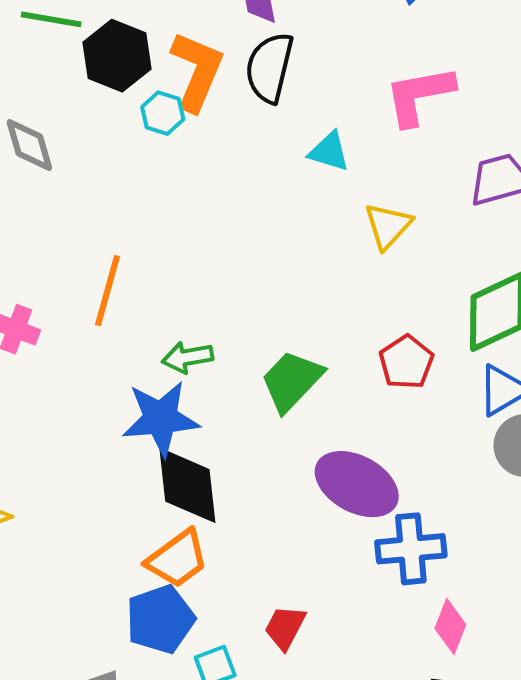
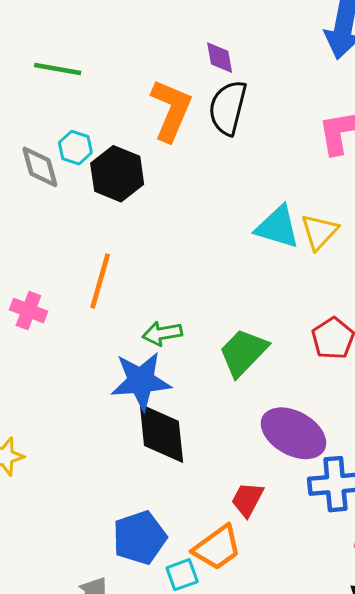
black hexagon: (117, 56) -> (117, 174), moved
cyan hexagon: (163, 113) -> (75, 148), moved
cyan triangle: (329, 152) -> (278, 227), moved, size x1.4
orange trapezoid: (177, 559) -> (217, 548), moved
red trapezoid: (285, 627) -> (247, 499), moved

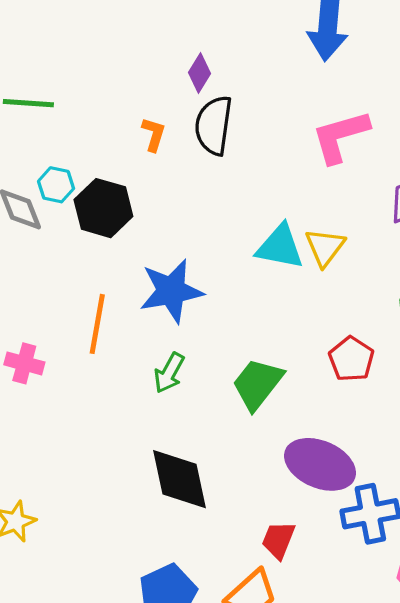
purple diamond: (220, 58) -> (199, 73), turned 48
orange L-shape: (171, 110) -> (154, 134), size x0.5
green arrow: (162, 333) -> (169, 373), turned -45
blue star: (141, 381) -> (171, 291), moved

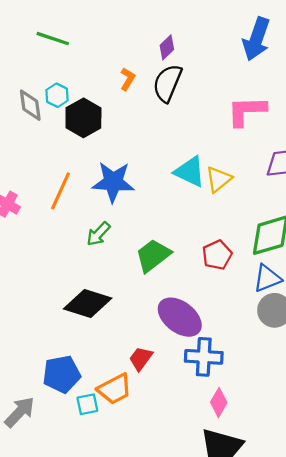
black diamond: (180, 479) -> (88, 304), turned -75

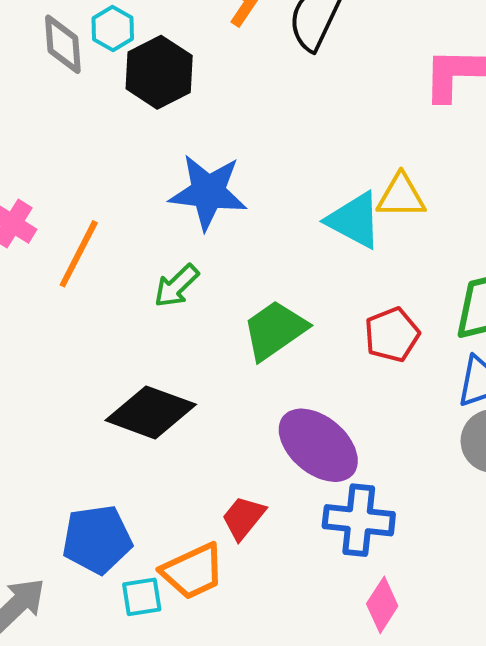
cyan triangle: (190, 172) -> (354, 220), moved
yellow triangle: (219, 179) -> (401, 196), turned 36
orange line: (60, 191) -> (79, 254), moved

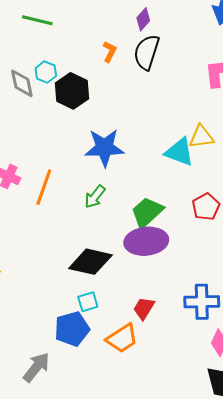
purple ellipse: (318, 445) -> (146, 241), moved, turned -39
cyan square: (142, 597) -> (88, 302), moved

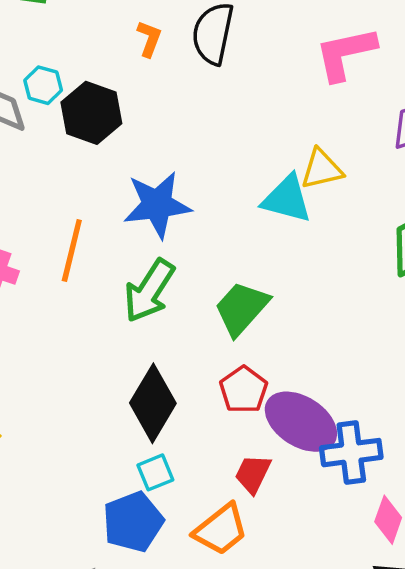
orange line: (44, 187) -> (72, 251), moved
green arrow: (95, 197) -> (149, 291), size x1.5
red pentagon: (206, 207) -> (244, 390), moved
purple ellipse: (146, 241) -> (301, 422), moved, turned 45
black diamond: (90, 262) -> (153, 403), turned -66

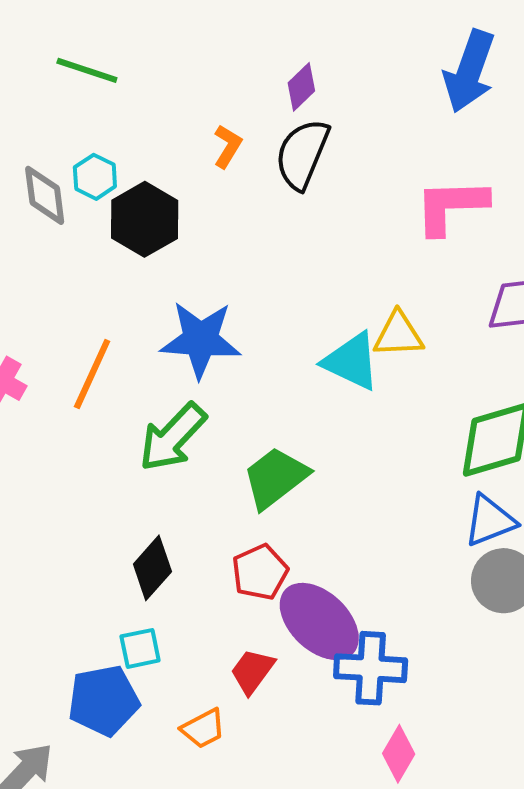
black diamond: (153, 403) -> (152, 568), size x0.7
orange trapezoid: (221, 530) -> (203, 729), size x0.7

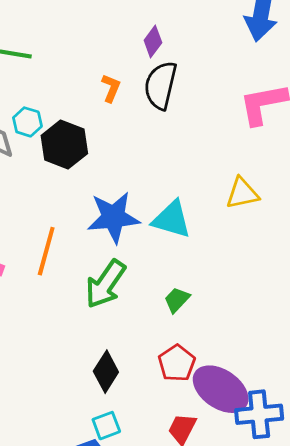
cyan triangle: (351, 361) -> (172, 219), moved
green trapezoid: (275, 478) -> (177, 300), size x0.6

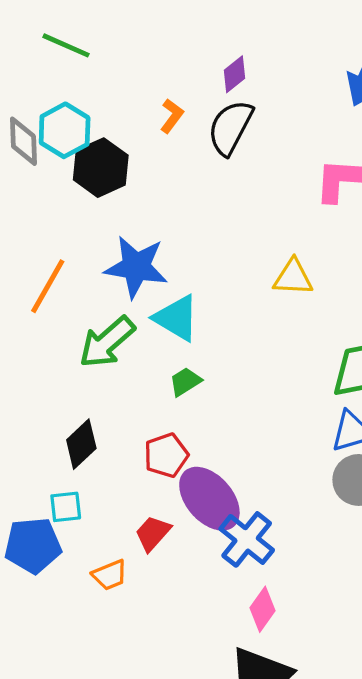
cyan hexagon: (27, 122) -> (65, 130), size x1.5
cyan triangle: (172, 219) -> (177, 318), moved
blue cross: (259, 414) -> (247, 539), turned 30

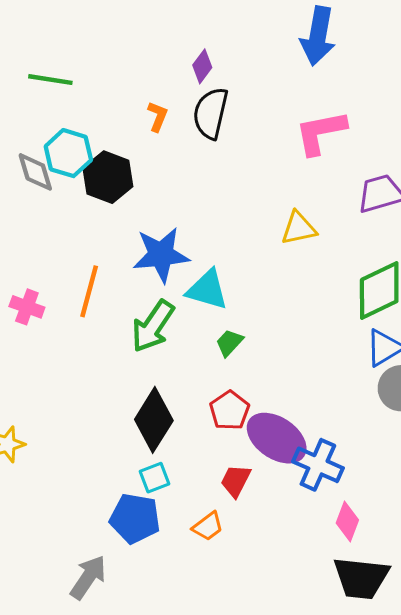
black diamond: (81, 444) -> (154, 420), size x1.4
blue pentagon: (33, 545) -> (135, 518), turned 30

